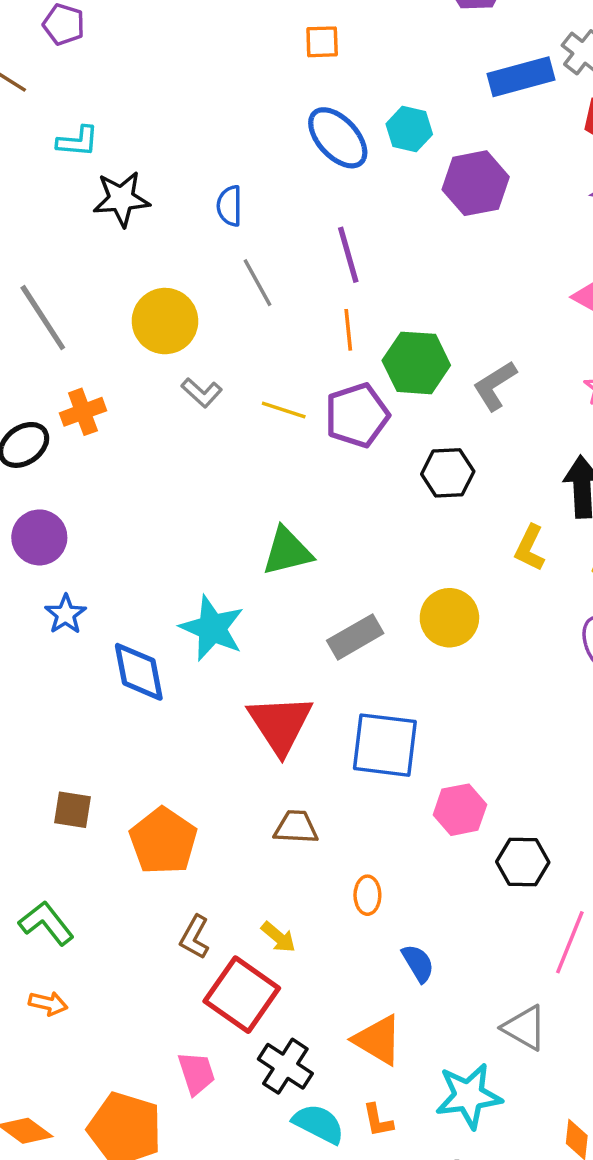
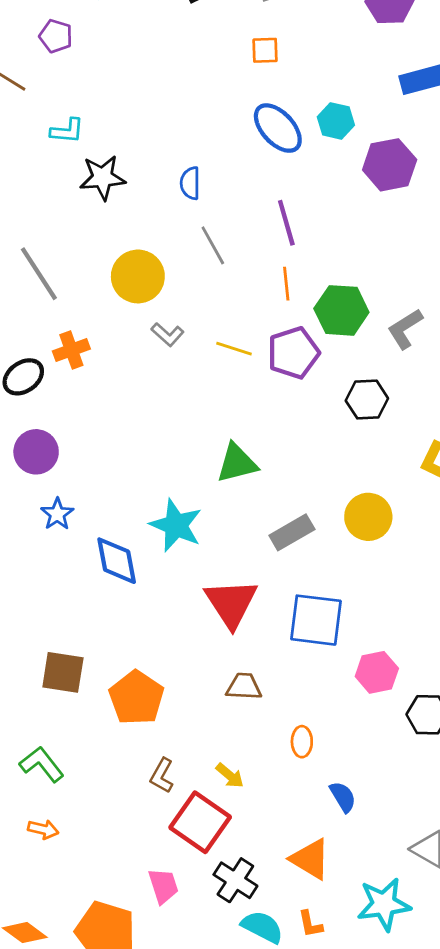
brown square: (72, 810) -> (63, 672), size x1.4

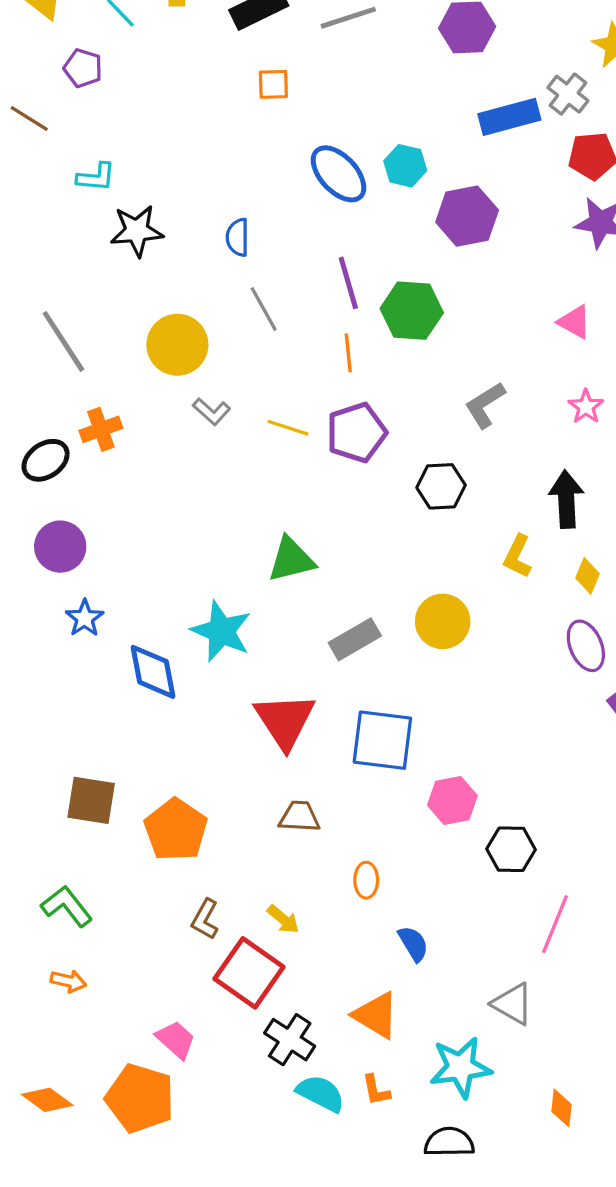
orange square: (265, 50) -> (273, 84), moved
green hexagon: (341, 310) -> (412, 311), moved
pink trapezoid: (163, 886) -> (176, 1040), moved, turned -30

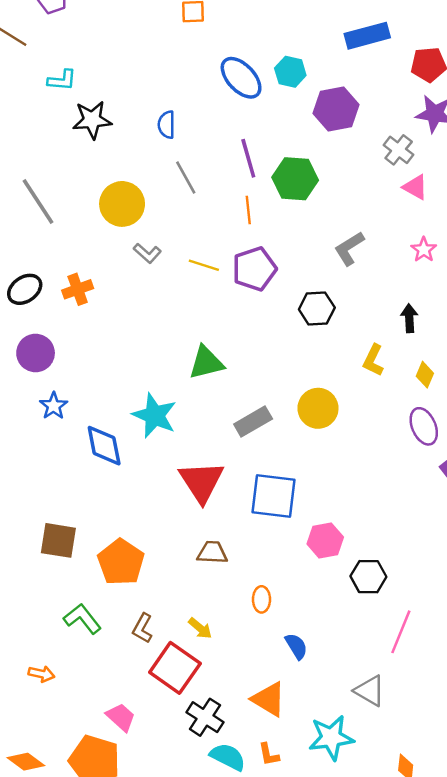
gray cross: (568, 94) -> (399, 150), moved
orange cross: (101, 429) -> (78, 289), moved
black arrow: (566, 499) -> (409, 318), size x0.7
green L-shape: (67, 906) -> (82, 619), moved

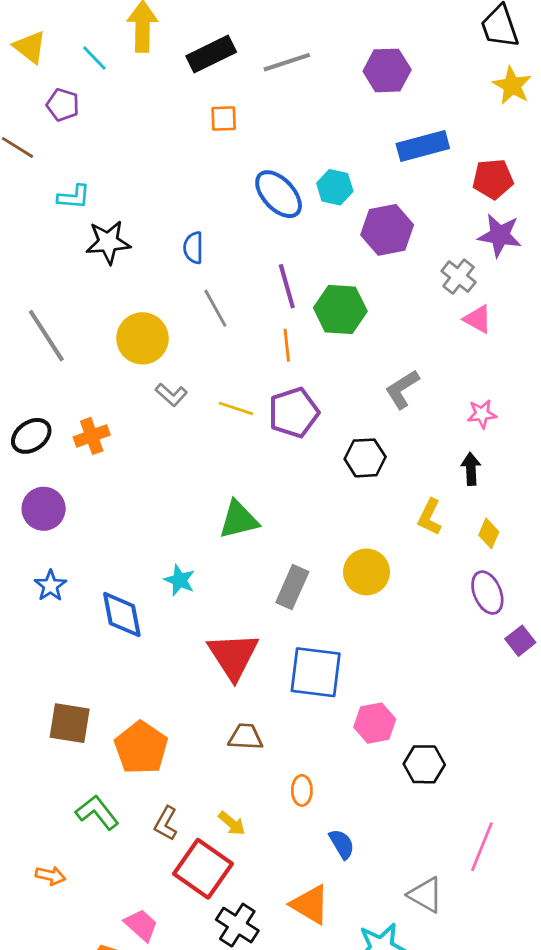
pink star: (424, 250) -> (482, 414), moved, turned 30
blue star: (54, 406) -> (50, 586), moved
cyan star: (155, 415) -> (180, 580), size x0.6
gray rectangle: (253, 422) -> (292, 587), turned -36
pink line: (401, 632) -> (482, 847), moved

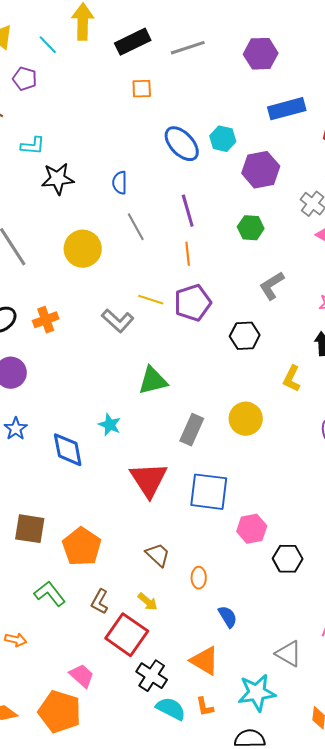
green hexagon: (340, 310) -> (251, 228), moved, size x0.7
gray L-shape: (171, 395) -> (118, 321), moved, size x1.4
brown trapezoid: (246, 737) -> (158, 555), moved, turned 40

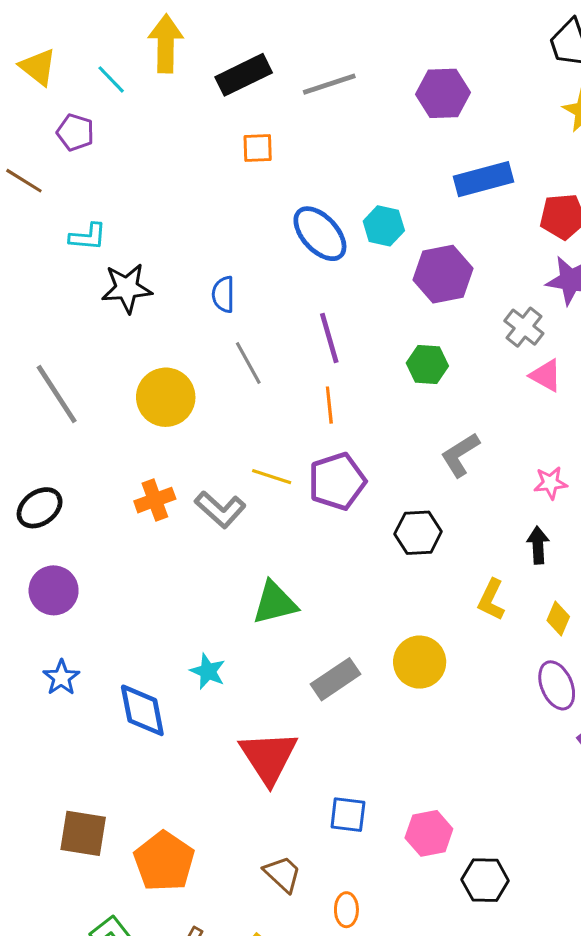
orange cross: (46, 320) -> (155, 500), moved
gray rectangle: (192, 430) -> (336, 679), turned 32
blue square: (209, 492) -> (348, 815), moved, size x0.6

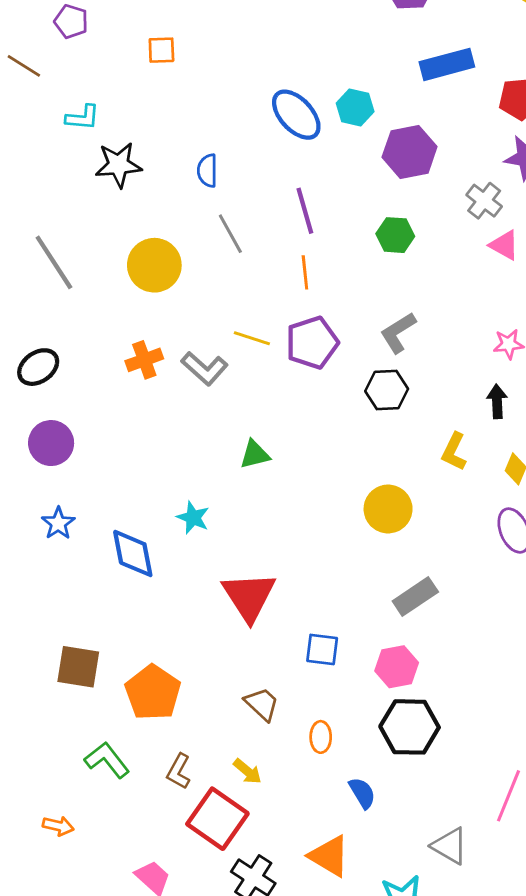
orange square: (258, 148) -> (161, 50), moved
gray L-shape: (460, 455) -> (398, 333), moved
green triangle: (275, 603) -> (255, 454), size x0.7
gray rectangle: (336, 679) -> (415, 596), moved
black hexagon: (485, 880) -> (410, 727), moved, size x1.4

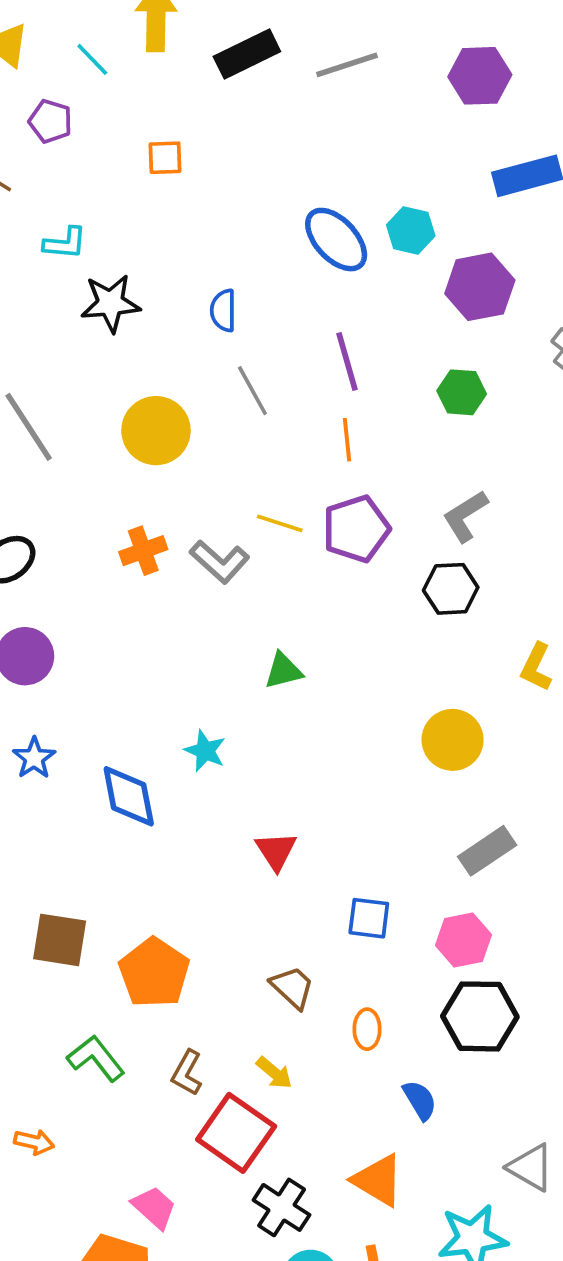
red triangle: (249, 596) -> (276, 851), size x0.6

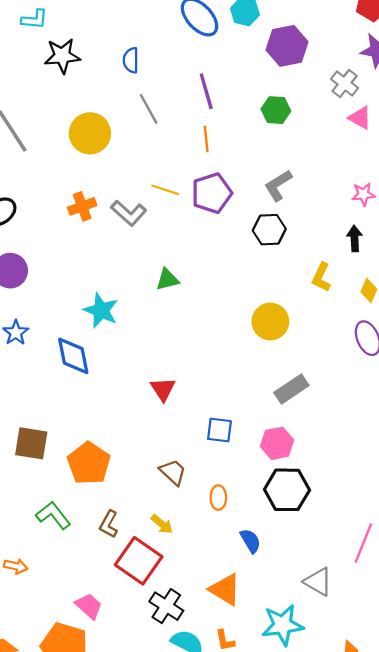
cyan star: (205, 751) -> (101, 310), moved, size x1.4

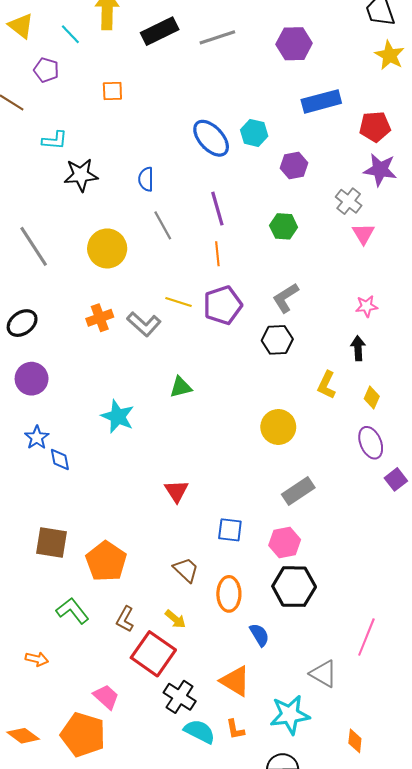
purple hexagon: (287, 46) -> (294, 166), size x0.7
pink triangle: (360, 118) -> (363, 234), turned 30
blue diamond: (73, 356) -> (60, 460), moved, size x0.6
orange ellipse: (218, 498) -> (229, 594), size x1.5

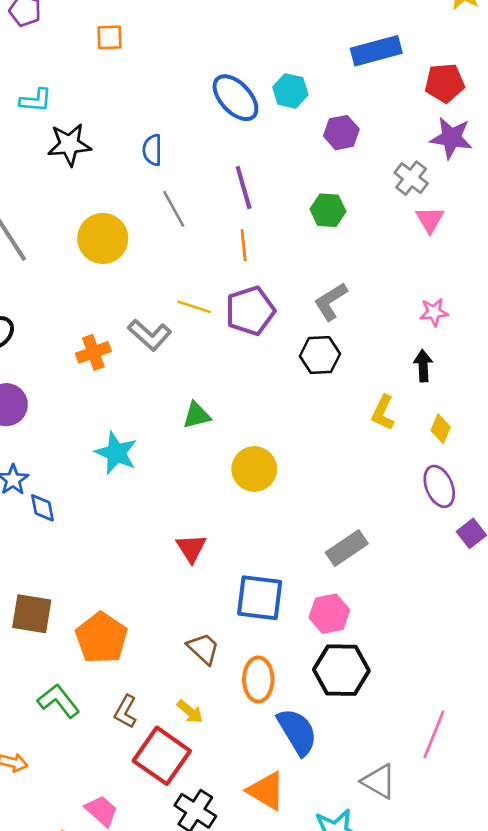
orange cross: (100, 318) -> (93, 352), moved
yellow circle: (278, 427) -> (254, 469), moved
blue square: (230, 530) -> (260, 598), size x1.5
blue semicircle: (259, 635) -> (297, 732), size x1.6

